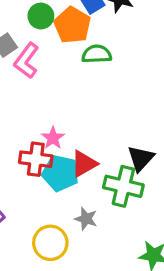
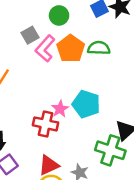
orange pentagon: (72, 25) -> (71, 49), moved
red triangle: (84, 164) -> (49, 165), moved
cyan pentagon: (60, 173) -> (86, 104), moved

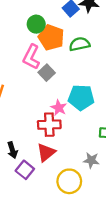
gray square: (30, 35) -> (47, 73), moved
orange pentagon: (71, 49) -> (51, 37), moved
red triangle: (49, 165) -> (46, 152), moved

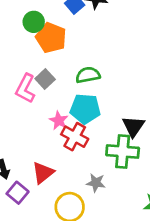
green semicircle: (79, 44) -> (88, 75), moved
pink L-shape: (31, 57) -> (25, 88), moved
red cross: (49, 125) -> (75, 137), moved, turned 30

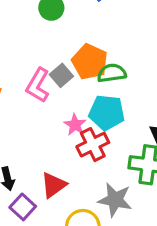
orange pentagon: (51, 38) -> (90, 62), moved
red cross: (75, 137) -> (93, 145), turned 32
gray star: (96, 183) -> (115, 200), size x1.5

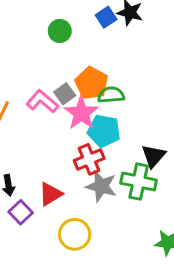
pink L-shape: (38, 85) -> (42, 101), turned 96
pink star: (75, 125) -> (81, 113), moved, size x1.6
gray star: (115, 200) -> (101, 186), moved

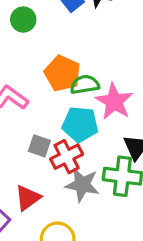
gray square: (65, 94) -> (39, 146), moved, turned -30
pink star: (81, 113) -> (114, 102), moved

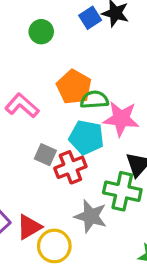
pink star: (114, 102) -> (121, 119), turned -30
gray star: (82, 185) -> (91, 216), moved
red triangle: (28, 198) -> (29, 227), moved

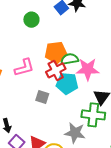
orange pentagon: (74, 87) -> (56, 52), turned -30
pink L-shape: (22, 106) -> (24, 68), turned 130
red cross: (70, 167) -> (56, 70), moved

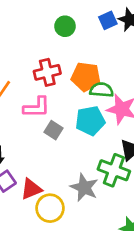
pink L-shape: (24, 68) -> (37, 107), moved
red cross: (56, 70) -> (47, 72), moved
cyan pentagon: (67, 83) -> (90, 121), turned -30

